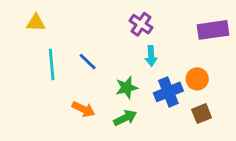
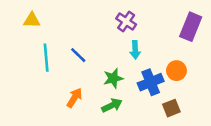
purple rectangle: (213, 30) -> (191, 27), turned -60
orange arrow: (83, 109) -> (74, 98), turned -84
brown square: (202, 114) -> (171, 108), moved

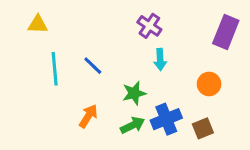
blue cross: (151, 82) -> (166, 119), moved

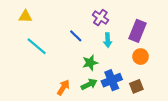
purple rectangle: (226, 32) -> (137, 31), moved
blue line: (93, 66) -> (76, 36), moved
cyan line: (55, 69) -> (37, 46), turned -45
orange arrow: (88, 116) -> (63, 87), moved

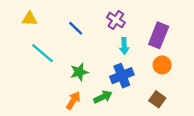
blue line: (76, 36) -> (76, 28), moved
green star: (90, 63) -> (79, 72), moved
blue cross: (112, 80) -> (122, 76), moved
brown square: (136, 86) -> (157, 99), turned -32

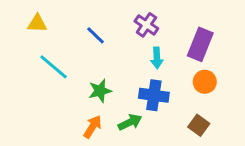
blue cross: (122, 76) -> (154, 95), turned 30

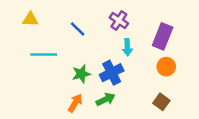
cyan line: (54, 67) -> (44, 54), turned -40
blue cross: (154, 95) -> (112, 73), moved, turned -35

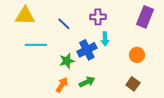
yellow triangle: (30, 19) -> (25, 16), size x1.5
purple cross: (119, 21) -> (98, 17), turned -35
purple rectangle: (163, 36) -> (145, 17), moved
blue cross: (112, 73) -> (87, 50), moved

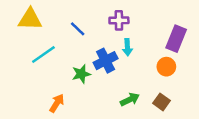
purple rectangle: (145, 17) -> (176, 39), moved
cyan line: (36, 45) -> (43, 54), turned -35
green arrow: (87, 82) -> (130, 99), moved
orange arrow: (62, 85) -> (57, 103), moved

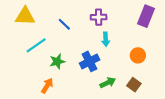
purple rectangle: (176, 39) -> (146, 16), moved
blue cross: (106, 61) -> (90, 61), moved
green star: (81, 74) -> (57, 61), moved

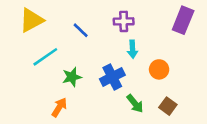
yellow triangle: (25, 16) -> (31, 20), turned -30
orange circle: (138, 55) -> (159, 69), moved
green arrow: (108, 83) -> (135, 104), turned 77

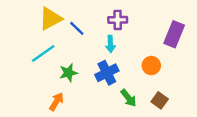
yellow triangle: (31, 20) -> (50, 19), moved
purple rectangle: (183, 20) -> (174, 34), moved
cyan arrow: (133, 49) -> (110, 44), moved

